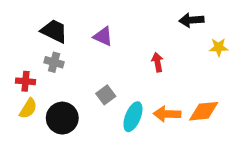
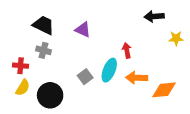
orange arrow: (167, 114) -> (137, 78), moved
cyan ellipse: (133, 117) -> (109, 70), moved

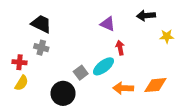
purple triangle: (83, 30) -> (108, 24), moved
cyan ellipse: (109, 70) -> (103, 66), turned 30
orange arrow: (137, 78) -> (123, 88), moved
black circle: (50, 95) -> (63, 93), moved

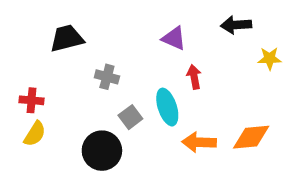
black trapezoid: (41, 24) -> (67, 38), turned -40
gray cross: (41, 48) -> (107, 77), moved
cyan ellipse: (103, 66) -> (167, 107), turned -70

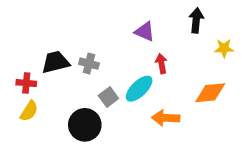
black arrow: (236, 25) -> (196, 20), turned 100
black trapezoid: (67, 38) -> (56, 62), moved
cyan ellipse: (167, 107) -> (139, 89), turned 64
orange diamond: (251, 137) -> (210, 93), moved

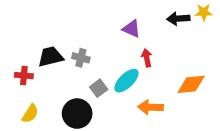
black arrow: (196, 20) -> (178, 19), turned -100
yellow star: (224, 48) -> (204, 12), moved
yellow semicircle: (29, 111) -> (30, 114), moved

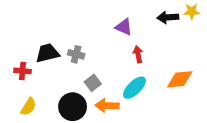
cyan ellipse: (126, 81) -> (134, 88), moved
orange arrow: (151, 107) -> (107, 106), moved

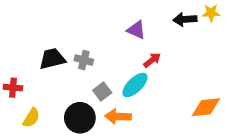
red arrow: (138, 54) -> (152, 60), turned 63
red cross: (22, 71) -> (13, 88), moved
orange diamond: (180, 79) -> (206, 107), moved
cyan ellipse: (134, 88) -> (135, 85), moved

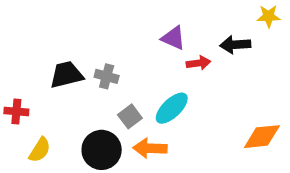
black arrow: (185, 19) -> (235, 45), moved
red arrow: (152, 60) -> (198, 63), moved, turned 30

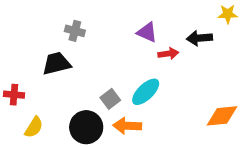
gray cross: (107, 76) -> (75, 31), moved

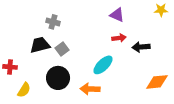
purple triangle: (147, 32) -> (117, 15), moved
black arrow: (199, 38) -> (141, 47), moved
gray square: (110, 99) -> (62, 49), moved
black circle: (86, 127) -> (58, 78), moved

